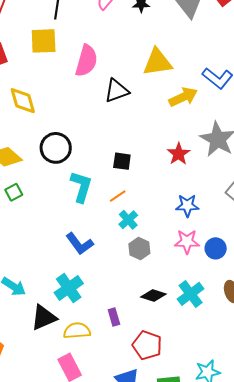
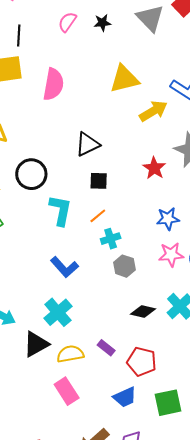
black triangle: (117, 91) -> (87, 144), moved
cyan cross: (128, 220) -> (111, 239), turned 30
purple rectangle: (114, 317) -> (106, 348), moved, turned -30

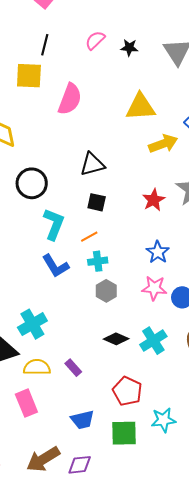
blue star: (168, 219) -> (158, 252), turned 30
blue L-shape: (64, 267) -> (55, 266), moved
red pentagon: (142, 362) -> (127, 391), moved

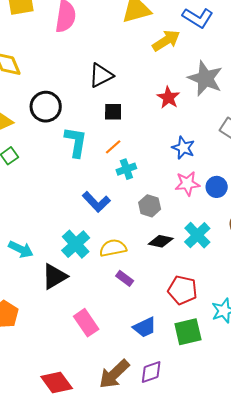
blue L-shape: (55, 266) -> (96, 202), moved
gray hexagon: (106, 291) -> (150, 206), moved
yellow semicircle: (37, 367) -> (113, 248), moved

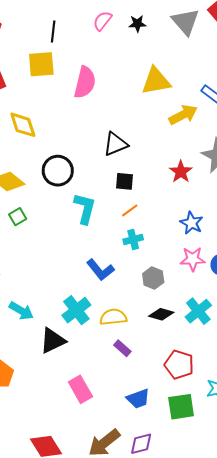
orange line: (113, 147) -> (130, 210), moved

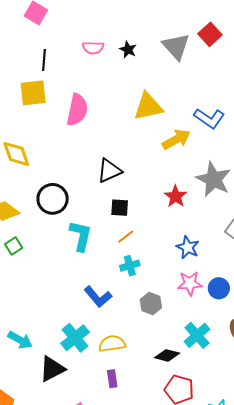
pink semicircle: (102, 21) -> (93, 48), turned -125
black star: (137, 24) -> (128, 50), turned 30
black diamond: (161, 314) -> (167, 355), moved
purple rectangle: (122, 348) -> (112, 379), moved, turned 42

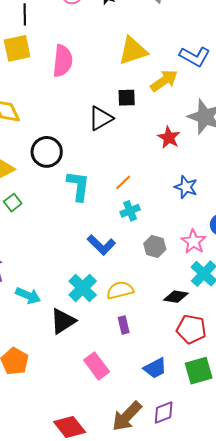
black square: (120, 208) -> (127, 98), moved
pink star: (190, 283) -> (193, 242), moved, turned -30

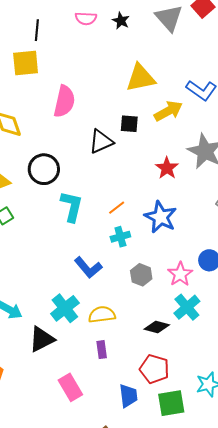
pink semicircle: (63, 61) -> (64, 101), moved
blue star: (186, 187) -> (161, 217), moved, size x1.4
red pentagon: (191, 329) -> (154, 369), moved
blue trapezoid: (155, 368) -> (128, 396), turned -75

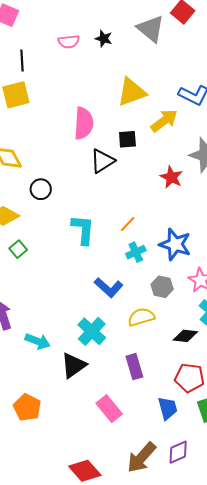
pink semicircle: (64, 101) -> (84, 123), moved
black circle: (44, 169) -> (41, 189), moved, size x0.7
blue star: (161, 217) -> (175, 244), moved
yellow semicircle: (102, 315) -> (141, 317), moved
purple rectangle: (102, 350) -> (134, 367), size x1.4

